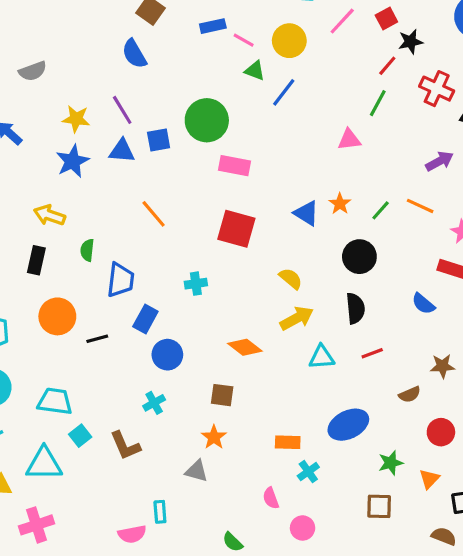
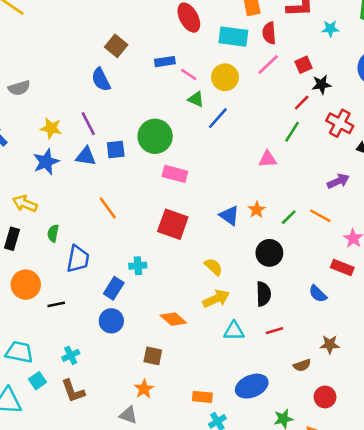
blue rectangle: (145, 319) -> (114, 288), moved
cyan cross: (154, 403) -> (71, 355), moved

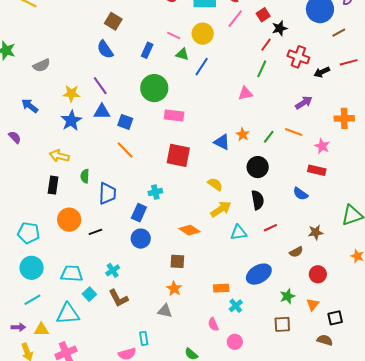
blue rectangle: (165, 62) -> (147, 50), moved, turned -49
blue square: (116, 149) -> (125, 122), moved, turned 35

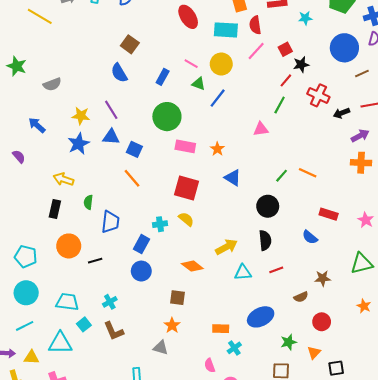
purple arrow: (304, 103) -> (360, 136), moved
orange star: (243, 134) -> (217, 149), moved
pink star: (322, 146) -> (366, 220), moved
yellow semicircle: (215, 184) -> (186, 219), moved

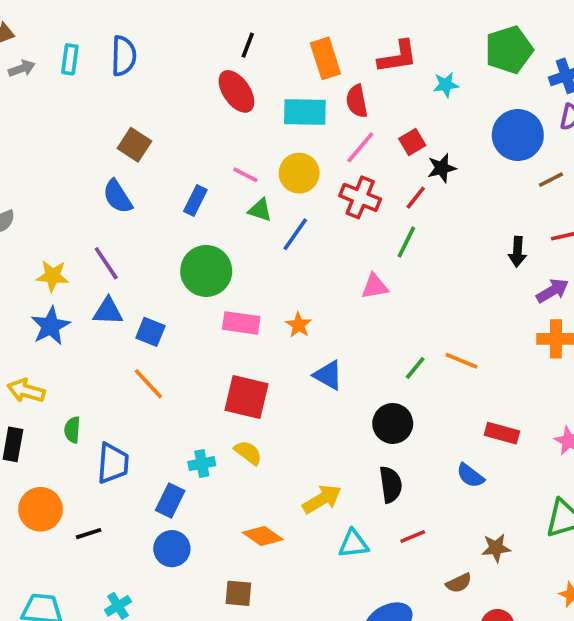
red cross: (318, 95) -> (360, 197), moved
black arrow: (341, 113) -> (517, 252), turned -63

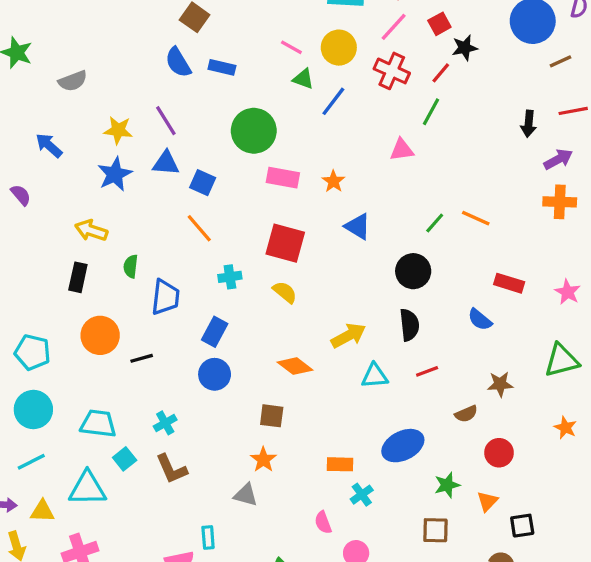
blue rectangle: (195, 201) -> (222, 67), moved, turned 75
cyan cross: (202, 464) -> (230, 277), moved

